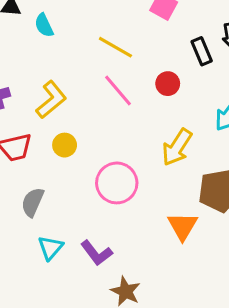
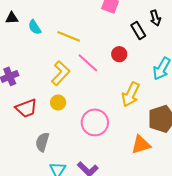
yellow line: (115, 47) -> (69, 36), moved
yellow L-shape: (51, 100) -> (61, 73), moved
orange triangle: (183, 226) -> (141, 145), turned 50

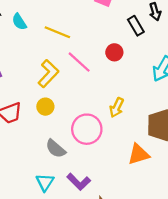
yellow arrow: (131, 94) -> (117, 107), moved, size x0.7
gray semicircle: (42, 142) -> (56, 149), moved, turned -66

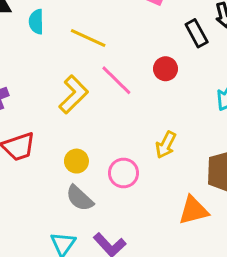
cyan semicircle: (19, 22) -> (36, 22), turned 30
yellow circle: (45, 107) -> (76, 161), moved
pink circle: (87, 129) -> (124, 173), size x0.7

